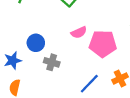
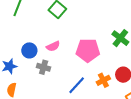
pink semicircle: (79, 32) -> (53, 46), moved

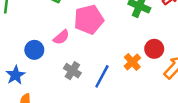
pink pentagon: (88, 50) -> (89, 20), moved
gray cross: (44, 67) -> (72, 71), moved, turned 32

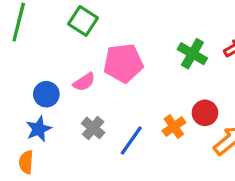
blue star: (15, 75) -> (39, 129), moved

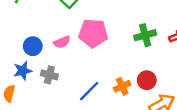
green cross: (192, 54) -> (145, 35), turned 35
gray cross: (93, 128) -> (49, 75), moved, turned -35

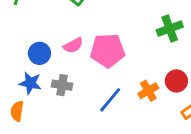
pink pentagon: (93, 33) -> (108, 51), moved
blue star: (23, 71) -> (30, 83), turned 30

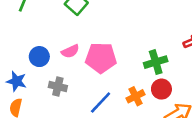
green cross: (170, 29) -> (156, 62), moved
blue star: (30, 83) -> (16, 81), moved

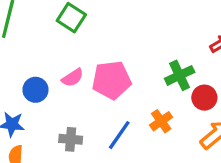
gray cross: (58, 87) -> (71, 139), moved
red circle: (161, 89) -> (204, 98), moved

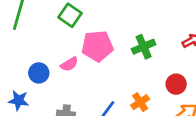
green cross: (180, 75) -> (144, 47), moved
pink pentagon: (112, 80) -> (97, 46), moved

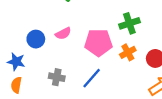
pink pentagon: (97, 46) -> (98, 43), moved
orange cross: (140, 102) -> (128, 52), moved

